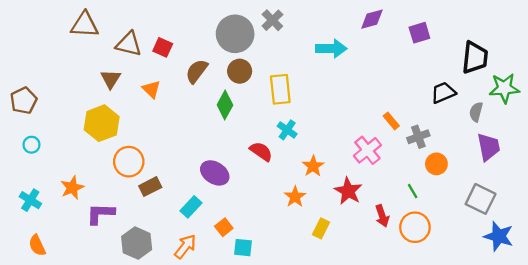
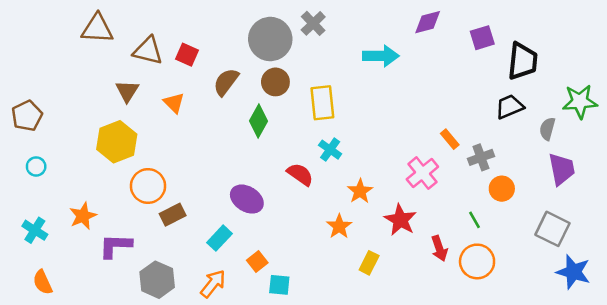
black trapezoid: (475, 58) -> (523, 61), moved

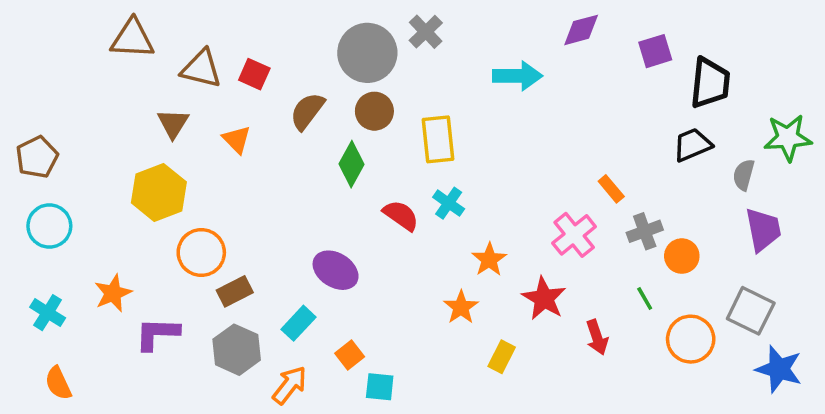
gray cross: (481, 157) -> (645, 231), moved
cyan circle: (36, 166) -> (49, 226), size x1.6
red semicircle: (300, 174) -> (401, 215), moved
orange circle: (477, 261) -> (691, 339), moved
gray hexagon: (157, 280) -> (237, 350), moved

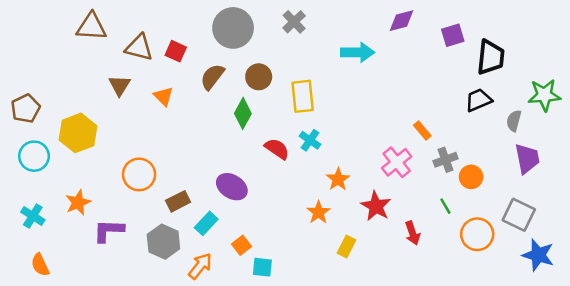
gray circle: (367, 53) -> (233, 28), moved
yellow hexagon: (159, 192) -> (78, 133), moved
brown rectangle: (235, 291) -> (178, 201), moved

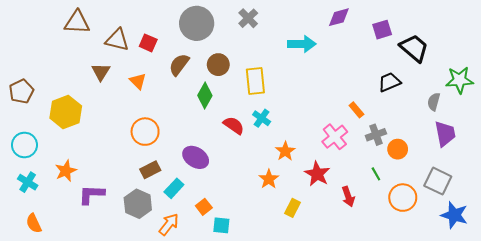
black trapezoid: (491, 57) -> (414, 48), turned -56
black trapezoid: (478, 100) -> (389, 82), moved
cyan circle: (34, 156) -> (24, 145), moved
orange circle: (139, 174) -> (145, 132), moved

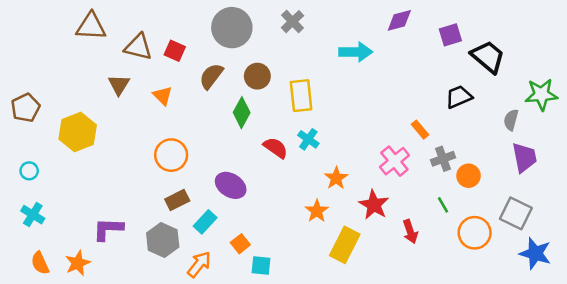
cyan circle: (24, 145) -> (29, 171), size x0.6
orange star: (66, 171) -> (78, 263), moved
yellow rectangle: (292, 208) -> (345, 245), size x1.6

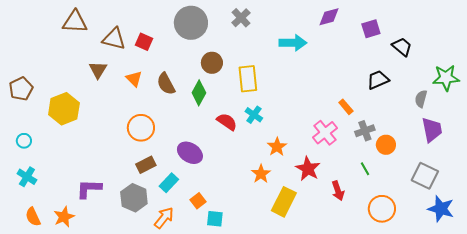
black trapezoid: (488, 57) -> (402, 47), size x0.7
brown semicircle: (211, 76) -> (166, 84), moved, turned -65
orange circle: (475, 233) -> (382, 209), moved

